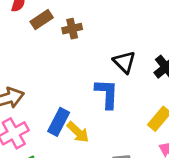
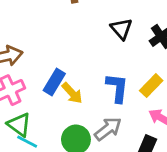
blue L-shape: (107, 94) -> (117, 88), moved

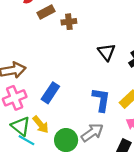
yellow arrow: (72, 93) -> (41, 125), moved

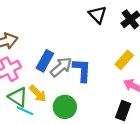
blue L-shape: (101, 100) -> (82, 70), moved
gray arrow: (92, 133) -> (61, 67), moved

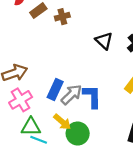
yellow arrow: (38, 94) -> (62, 122), moved
green triangle: (18, 97) -> (31, 127), turned -30

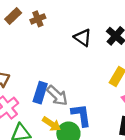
gray arrow: (71, 95) -> (57, 96), turned 95
blue L-shape: (92, 96) -> (81, 115), moved

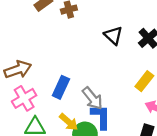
gray arrow: (57, 96) -> (92, 98), moved

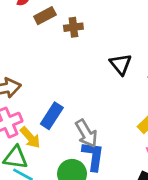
yellow arrow: (69, 122) -> (30, 137), moved

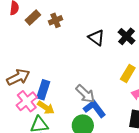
blue rectangle: (52, 116) -> (43, 90), moved
blue L-shape: (93, 156) -> (94, 109), turned -30

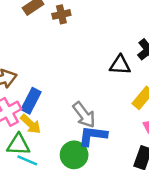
black triangle: (96, 38) -> (120, 65), moved, turned -42
blue L-shape: (94, 109) -> (93, 136), turned -55

